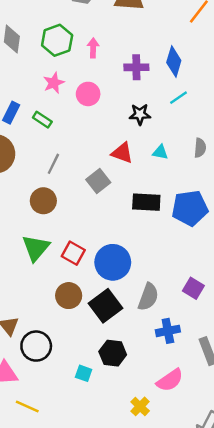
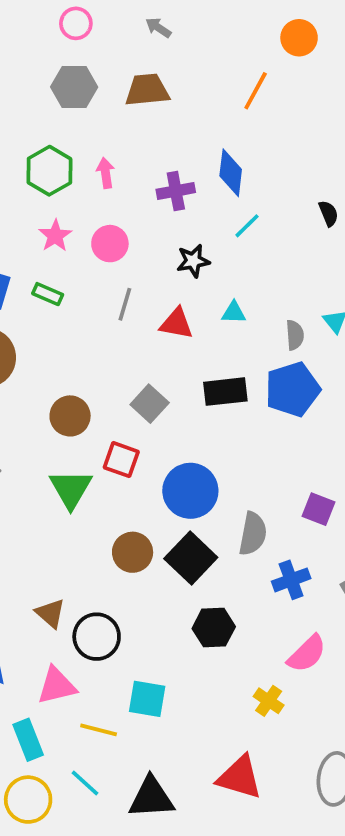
gray semicircle: (200, 148) -> (295, 335), moved
gray line: (53, 164) -> (125, 304), moved
gray square: (98, 181) -> (150, 404), moved
red square: (73, 253) -> (121, 460), moved
cyan square: (84, 373) -> (147, 699), moved, size x1.5

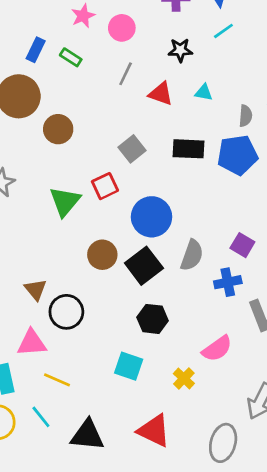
brown circle: (70, 416) -> (58, 129), moved
red square: (121, 460) -> (105, 186), turned 36
blue cross: (291, 580) -> (228, 282), moved
cyan square: (147, 699) -> (129, 366), moved

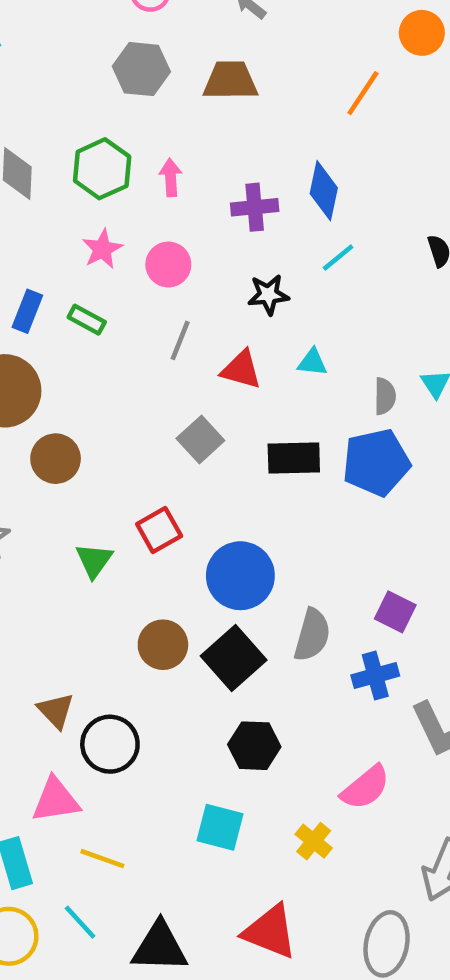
brown circle: (58, 129) -> (56, 459), moved
gray square: (132, 149) -> (200, 439), moved
green triangle: (65, 201) -> (94, 560), size x0.7

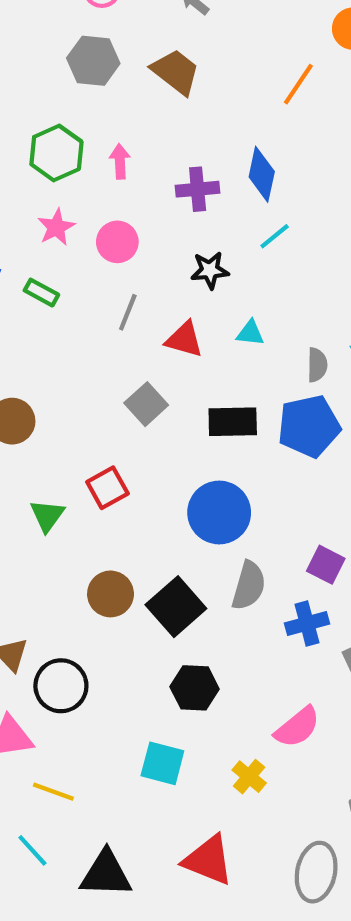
brown trapezoid: (230, 81) -> (176, 72), turned 38
blue circle: (240, 576) -> (219, 512), moved

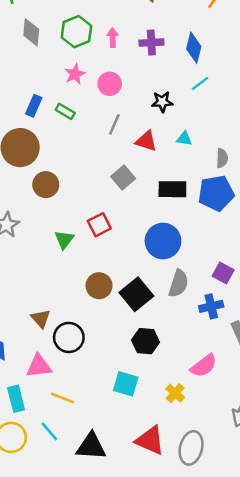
purple cross: (198, 189) -> (151, 43), moved
gray ellipse: (316, 872) -> (191, 448), moved

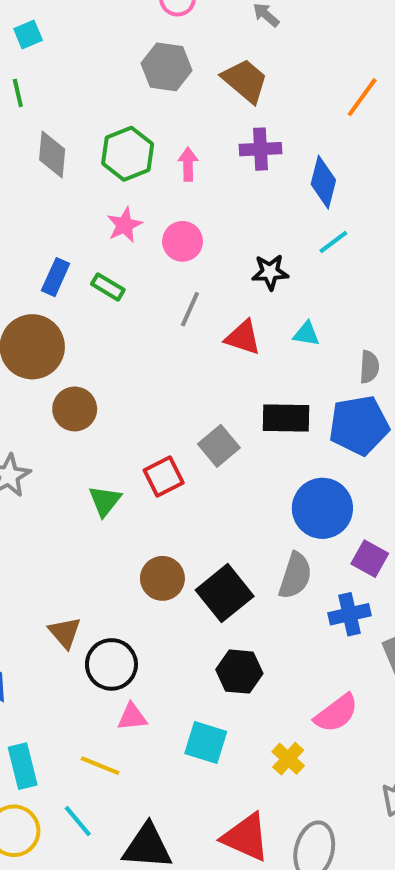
purple cross: (151, 43) -> (261, 149), moved
gray square: (123, 177) -> (219, 446), moved
blue circle: (163, 241) -> (322, 508), moved
pink triangle: (39, 366) -> (132, 717), moved, size x0.7

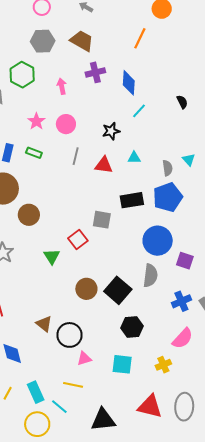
green hexagon: (128, 154) -> (22, 75), moved
gray square: (219, 446) -> (102, 220), turned -30
blue cross: (350, 614) -> (181, 301), moved
yellow cross: (288, 759) -> (163, 365), turned 35
cyan line: (78, 821) -> (59, 407), moved

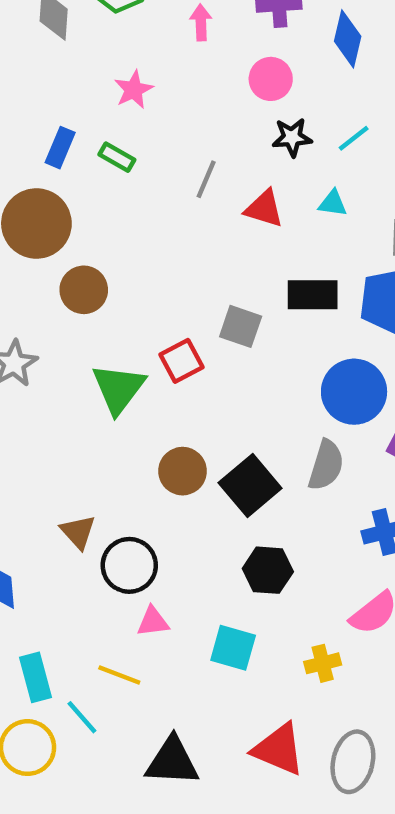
cyan line: (139, 111) -> (354, 138), moved
pink circle: (66, 124) -> (271, 79), moved
green triangle: (52, 256) -> (118, 389), size x1.5

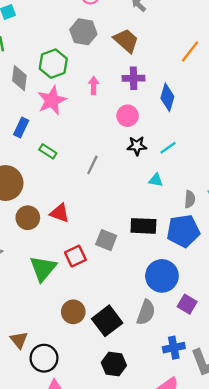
pink star: (134, 90) -> (52, 100), moved, size x1.5
blue rectangle: (60, 148) -> (21, 127), moved
red triangle: (264, 209) -> (60, 213), moved

